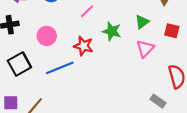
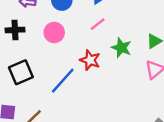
pink circle: (47, 36) -> (54, 33), moved
blue line: (60, 68) -> (63, 81), turned -32

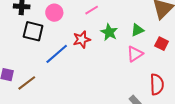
red star: (90, 60) -> (82, 39), turned 30
black square: (21, 72) -> (33, 31), moved, turned 30

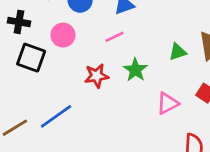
green triangle: (137, 30) -> (178, 52), moved
blue line: (57, 54) -> (56, 116), moved

